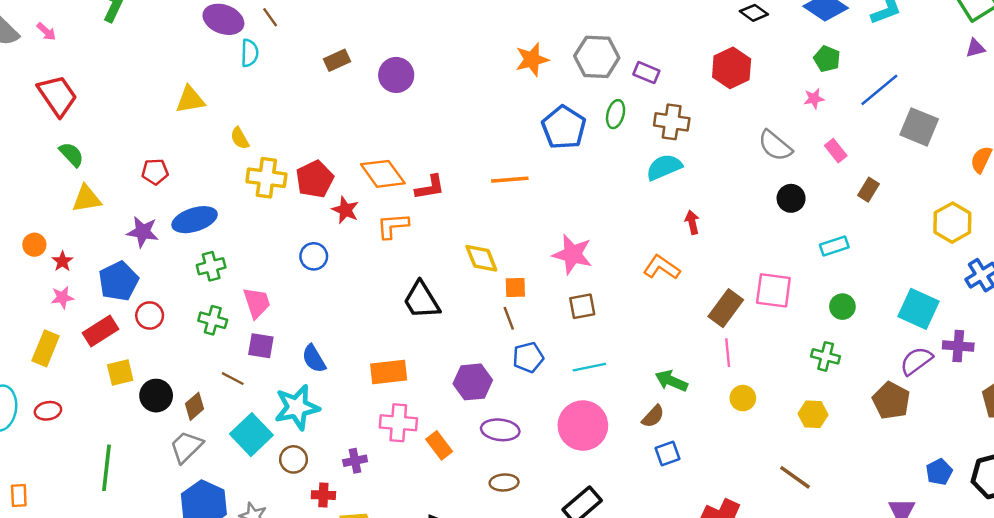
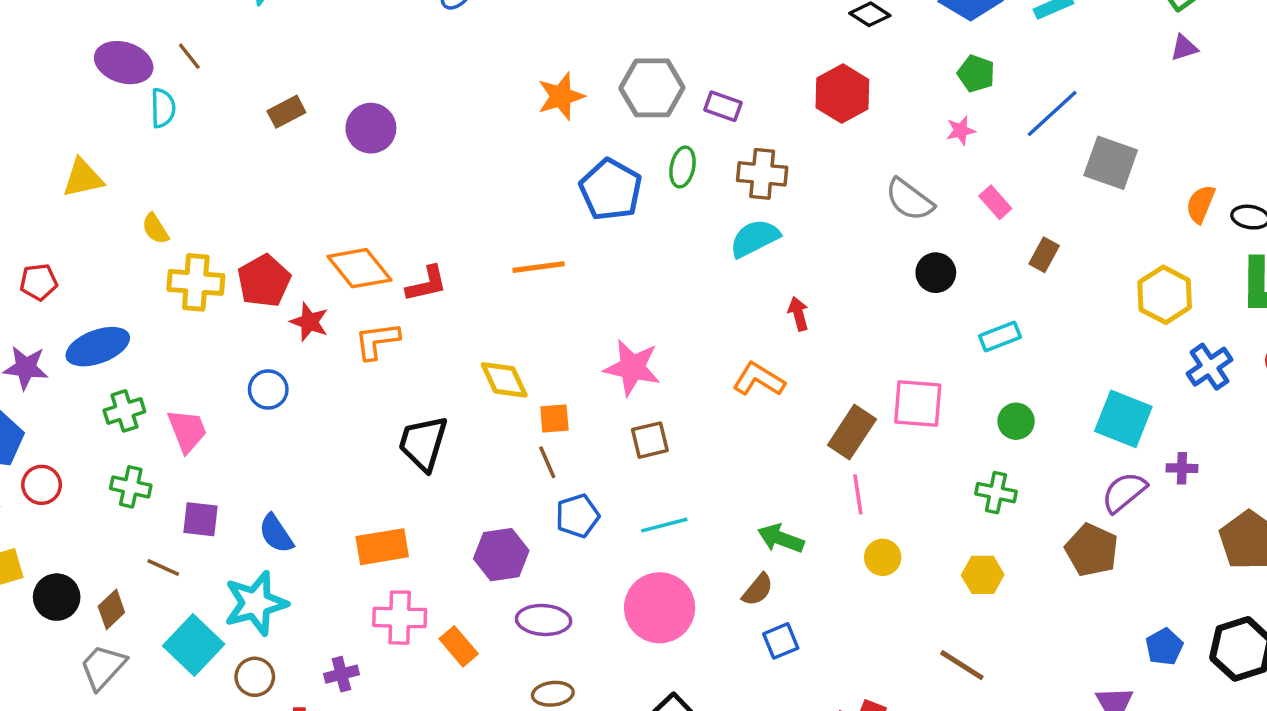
black trapezoid: (421, 300) -> (423, 443), turned 51
pink trapezoid: (257, 303) -> (187, 431), moved
purple cross: (958, 346) -> (1182, 468), size x0.7

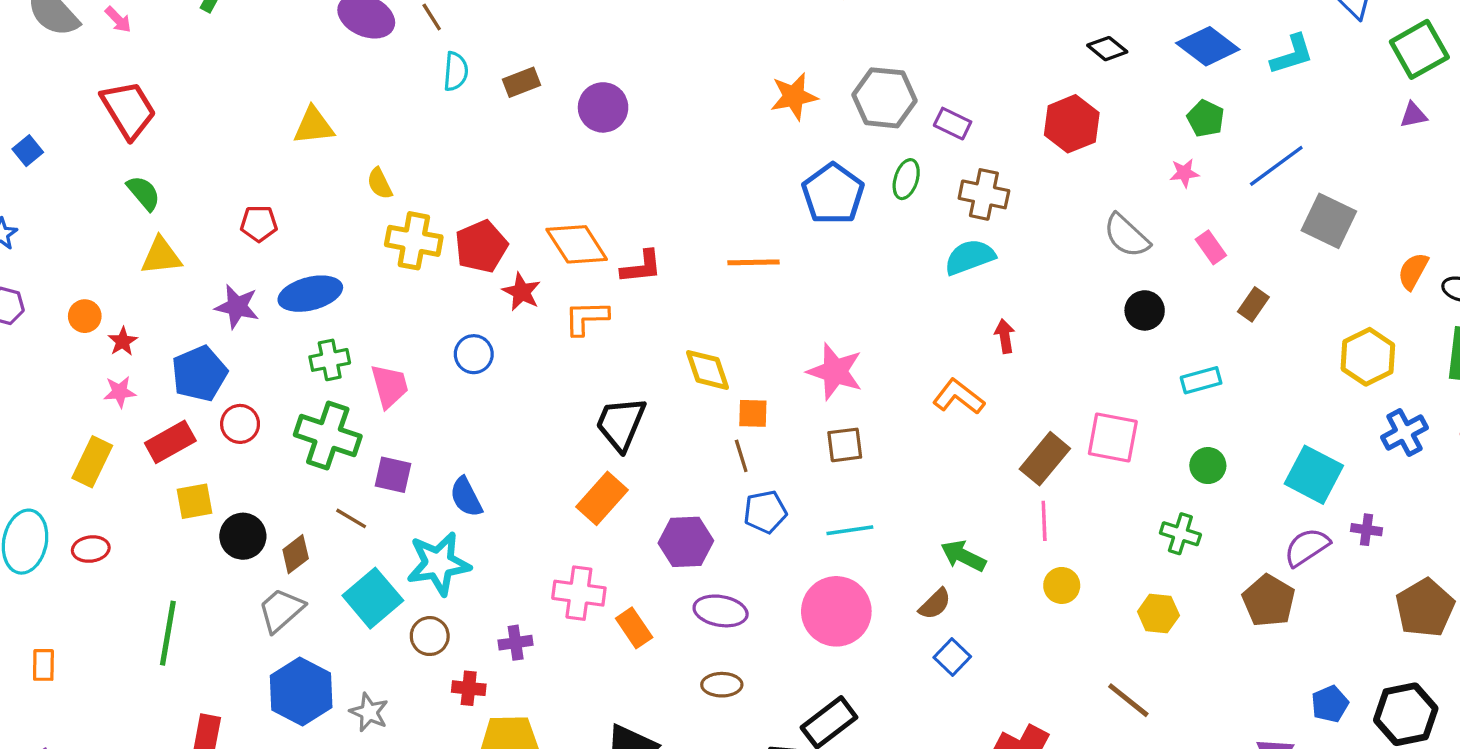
cyan semicircle: (163, 108) -> (456, 71), moved
green cross: (131, 487) -> (328, 435), size x1.6
orange rectangle: (382, 547) -> (602, 498), moved, turned -45
blue square: (781, 641) -> (952, 657), turned -30

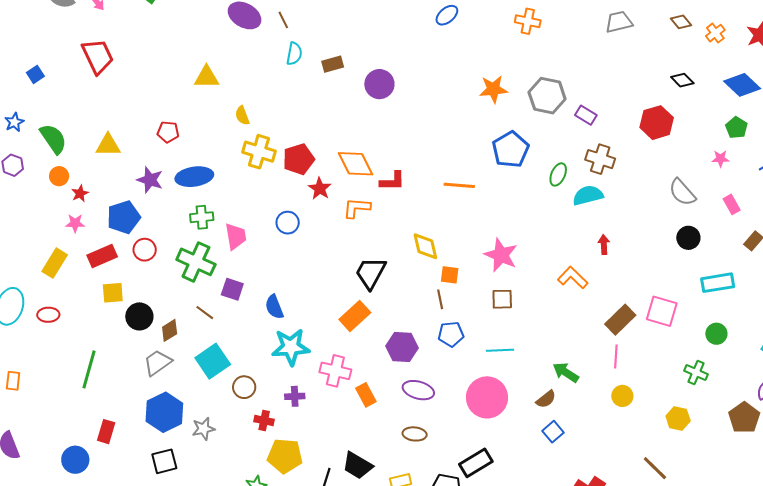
green ellipse: (906, 179) -> (558, 174), moved
green semicircle: (144, 193) -> (53, 139), moved, size x1.4
cyan rectangle: (1201, 380) -> (718, 283), size x1.4
cyan star: (439, 564) -> (291, 347), moved
gray star: (369, 712) -> (203, 429), turned 30

